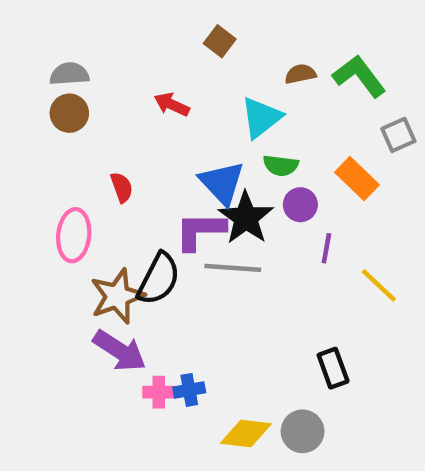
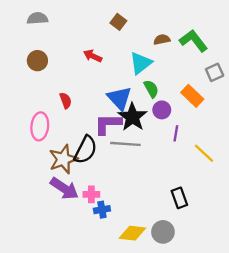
gray semicircle: (69, 74) -> (37, 18), moved
green semicircle: (281, 165) -> (151, 89), turned -126
pink cross: (159, 392) -> (91, 194), moved

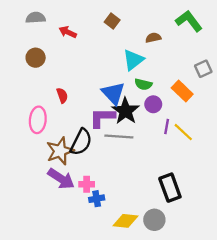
green L-shape: (193, 41) -> (189, 21), moved
red arrow: (93, 56) -> (68, 32), moved
green semicircle: (151, 89) -> (143, 84), turned 133
yellow line: (204, 153) -> (183, 132), moved
black rectangle: (179, 198) -> (170, 188), size x1.4

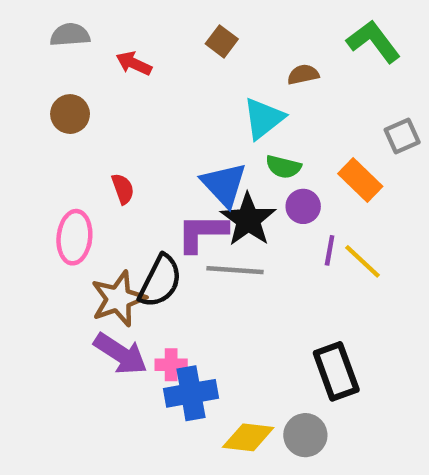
blue cross: (97, 199) -> (191, 393), size x1.6

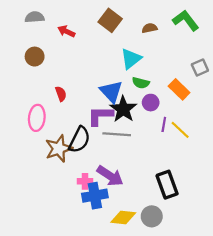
brown square: (222, 41) -> (110, 20), size x1.5
brown semicircle: (303, 74) -> (150, 28), moved
purple arrow: (121, 354) -> (110, 176), moved

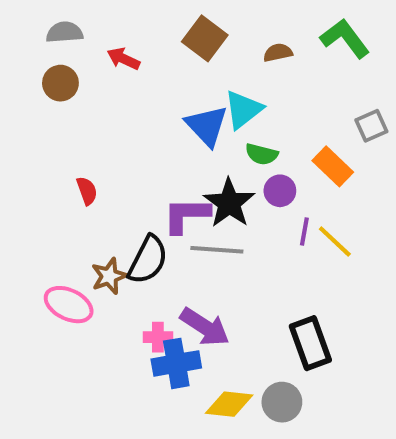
brown circle: (35, 57) -> (60, 83), moved
blue triangle: (111, 92) -> (207, 126), moved
red semicircle: (61, 94) -> (87, 191), moved
pink ellipse: (37, 118) -> (69, 305), moved, turned -70
brown star: (59, 148) -> (109, 276), size x0.7

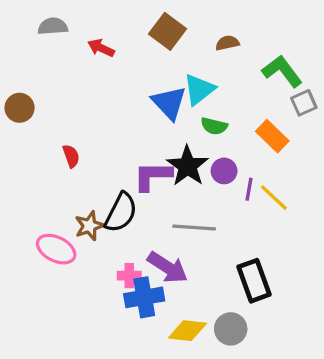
green L-shape: (345, 38) -> (282, 71), moved
brown circle: (60, 83) -> (20, 108), moved
purple circle: (280, 191) -> (224, 171), moved
gray line: (217, 250) -> (194, 227), moved

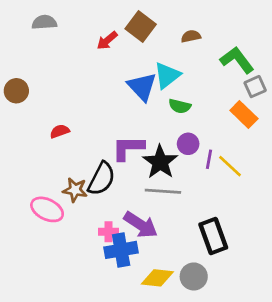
red arrow: (101, 48) -> (107, 40), moved, turned -65
orange rectangle: (272, 136) -> (244, 114), moved
red semicircle: (71, 156) -> (60, 131), turned -90
black star: (187, 166) -> (160, 162), moved
brown star: (89, 226) -> (75, 190), turned 30

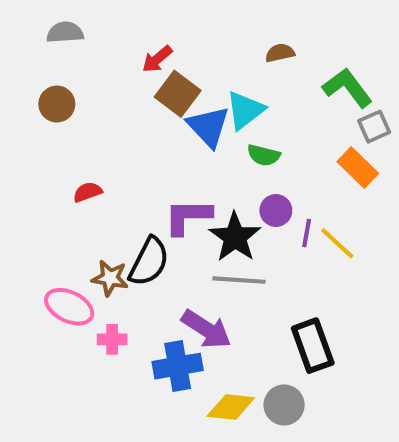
brown square: (141, 27) -> (178, 94), moved
brown circle: (16, 91) -> (57, 104), moved
pink cross: (109, 232) -> (112, 339), moved

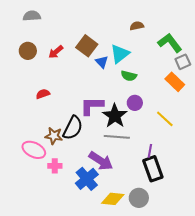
red arrow: (157, 59) -> (56, 52), moved
blue triangle: (208, 127) -> (102, 62), size x0.6
purple line: (307, 233) -> (150, 151), moved
blue cross: (178, 366) -> (87, 179), turned -30

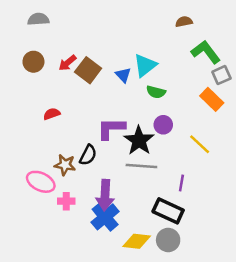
brown semicircle: (137, 26) -> (184, 22), moved
brown square: (87, 46) -> (88, 70), moved
black semicircle: (73, 128) -> (88, 155), size x0.7
purple arrow: (101, 161) -> (105, 195), moved, turned 60
black rectangle: (153, 169) -> (168, 211), moved, turned -45

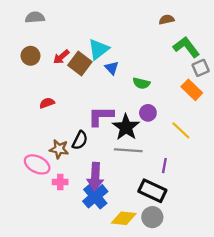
cyan triangle: (145, 65) -> (99, 49), moved

